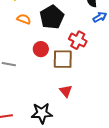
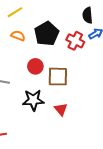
red cross: (78, 40) -> (75, 41), moved
black star: (42, 113) -> (33, 100), moved

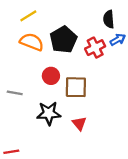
orange semicircle: (18, 36) -> (32, 42), size x1.5
red cross: (75, 41) -> (95, 48), turned 36

